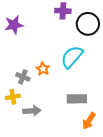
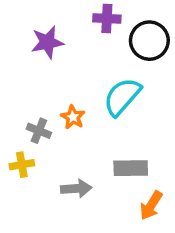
purple star: (14, 25) -> (47, 42), moved
gray arrow: (32, 111) -> (76, 189), moved

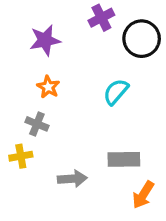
purple cross: (107, 19) -> (101, 18), turned -30
cyan semicircle: (122, 97) -> (116, 92), size x0.7
orange star: (73, 117) -> (48, 87), moved

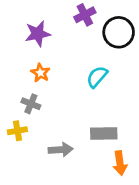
orange arrow: (143, 195) -> (120, 163), turned -40

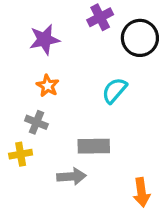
gray rectangle: (104, 133) -> (94, 146), moved

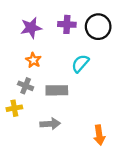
purple cross: (100, 17) -> (67, 24), moved, turned 30
gray rectangle: (94, 146) -> (57, 90), moved

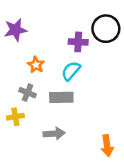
purple cross: (67, 24) -> (78, 42), moved
purple star: (31, 28) -> (15, 30), moved
cyan semicircle: (80, 63) -> (71, 71), moved

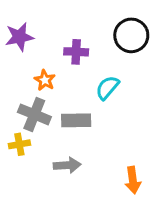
purple cross: (78, 42) -> (76, 52), moved
cyan semicircle: (71, 71) -> (107, 88), moved
gray cross: (27, 93) -> (34, 114), size x1.5

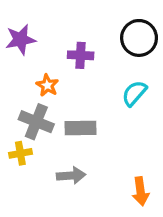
cyan semicircle: (107, 88) -> (134, 93), moved

